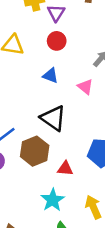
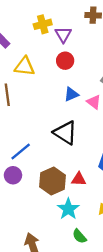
blue triangle: (50, 76) -> (71, 94), moved, turned -42
brown hexagon: (35, 151) -> (53, 181), moved

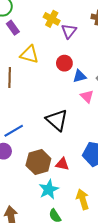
yellow cross: (43, 24) -> (52, 19), turned 35
red circle: (65, 61) -> (64, 63), moved
blue triangle: (71, 94) -> (79, 76), moved

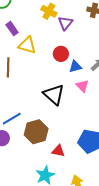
purple rectangle: (13, 28) -> (12, 29), moved
black triangle: (57, 120) -> (54, 95), moved
brown hexagon: (38, 162) -> (36, 132), moved

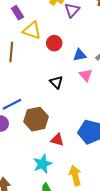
red circle: (61, 54) -> (54, 43), moved
black triangle: (54, 95) -> (56, 82), size x0.6

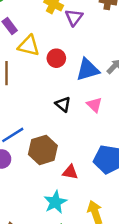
blue triangle: (80, 55) -> (88, 70), size x1.5
pink triangle: (86, 75) -> (94, 105), moved

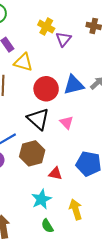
red circle: (56, 58) -> (46, 89), moved, size x1.5
black triangle: (63, 104) -> (38, 119), moved, size x1.6
pink triangle: (94, 105) -> (66, 123), moved

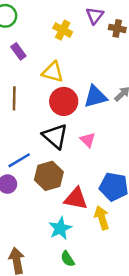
purple triangle: (63, 39) -> (95, 15), moved
yellow triangle: (23, 62) -> (53, 72), moved
red triangle: (55, 174) -> (76, 199), size x1.5
yellow arrow: (76, 209) -> (102, 218), moved

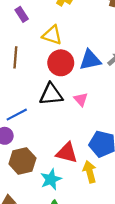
black triangle: (55, 136) -> (51, 94), turned -50
brown hexagon: (49, 176) -> (22, 161), moved

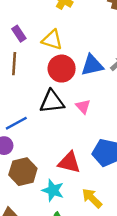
purple rectangle: (22, 14) -> (19, 34), moved
yellow arrow: (90, 172) -> (92, 198), moved, turned -30
cyan star: (51, 179) -> (53, 190), turned -30

